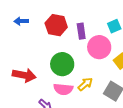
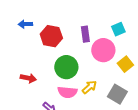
red hexagon: (56, 25) -> (51, 36), moved
red arrow: (24, 75) -> (28, 78), size x0.7

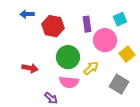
yellow arrow: (89, 87) -> (91, 68), moved

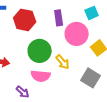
yellow arrow: (91, 68) -> (63, 62), turned 91

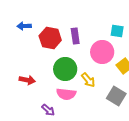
cyan square: (92, 13) -> (117, 31), turned 32
purple rectangle: (59, 18) -> (75, 36), moved

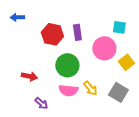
blue arrow: (24, 26) -> (17, 17), moved
yellow arrow: (88, 80) -> (90, 88), moved
purple arrow: (48, 110) -> (41, 103), moved

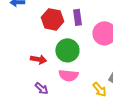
red arrow: (29, 76) -> (38, 59), moved
yellow arrow: (90, 88) -> (99, 89), moved

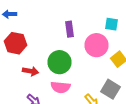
red hexagon: (52, 19) -> (16, 43), moved

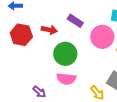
purple rectangle: (70, 29) -> (75, 21), turned -49
red arrow: (30, 71) -> (49, 30), moved

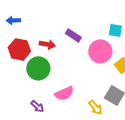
green circle: (65, 54) -> (38, 68), moved
pink semicircle: (66, 79) -> (64, 93), turned -30

